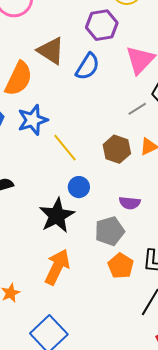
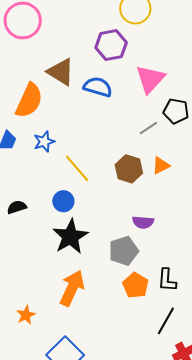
blue semicircle: (88, 67) -> (98, 87), turned -104
blue star: (33, 120) -> (44, 142), size x0.7
blue circle: (79, 187) -> (63, 201), moved

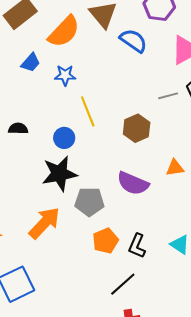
orange triangle: (161, 165) -> (175, 168), moved
purple semicircle: (143, 222) -> (133, 183), size x1.5
gray pentagon: (124, 251) -> (89, 202), moved

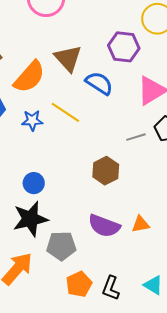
yellow line: (88, 111) -> (65, 112), moved, turned -32
orange triangle: (175, 168) -> (141, 224), moved

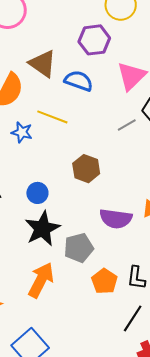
blue star: (32, 120) -> (22, 132), turned 30
brown hexagon: (106, 171) -> (86, 169), moved

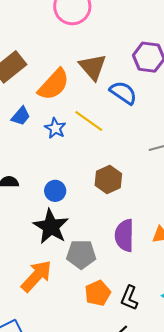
purple semicircle: (116, 219) -> (124, 235), turned 68
black star: (42, 229) -> (51, 227), turned -30

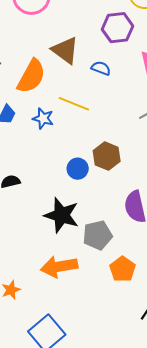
blue semicircle: (123, 93) -> (101, 68), size x0.7
blue circle: (55, 191) -> (78, 169), moved
orange arrow: (37, 276) -> (59, 267), turned -129

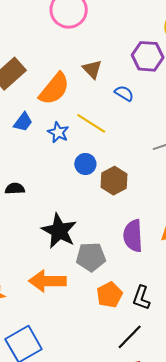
brown triangle: (65, 50) -> (92, 69), size x0.7
blue circle: (78, 169) -> (85, 164), moved

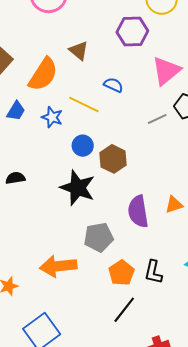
blue semicircle: (124, 93) -> (113, 85), moved
black star: (59, 231) -> (78, 188), moved
black line: (130, 337) -> (124, 310), moved

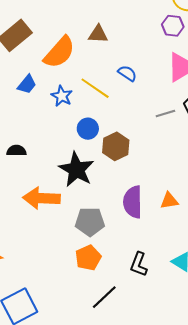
purple hexagon: (132, 32) -> (173, 26), moved, size x0.7
brown triangle: (79, 51) -> (98, 34), turned -45
orange arrow: (58, 266) -> (41, 198), moved
orange pentagon: (121, 273) -> (88, 258), moved

